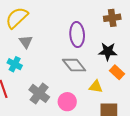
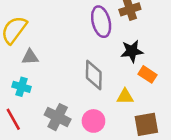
purple ellipse: (77, 35) -> (101, 22), moved
gray triangle: (26, 42) -> (30, 57), turned -48
gray diamond: (74, 65) -> (94, 75), turned 50

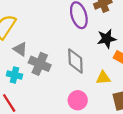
gray triangle: (30, 57) -> (20, 49), turned 40
gray cross: (58, 117) -> (40, 64), moved

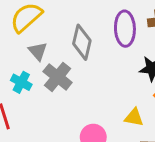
gray diamond: (75, 61) -> (82, 42), moved

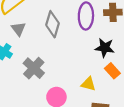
gray cross: (58, 77) -> (34, 68), moved

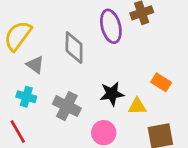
black star: (105, 48) -> (112, 94), moved

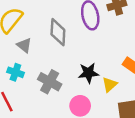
yellow triangle: (137, 106) -> (110, 84), turned -42

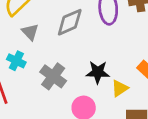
gray diamond: (58, 32) -> (70, 22), turned 56

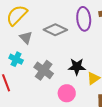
gray diamond: (70, 22) -> (55, 30), turned 50

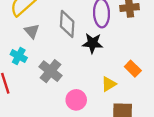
gray diamond: (55, 30) -> (67, 24), turned 65
black star: (77, 67) -> (93, 43), moved

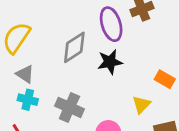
gray diamond: (67, 24) -> (74, 47), turned 68
gray triangle: (32, 31) -> (25, 74), moved

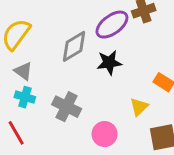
purple ellipse: (111, 24) -> (112, 25), turned 68

